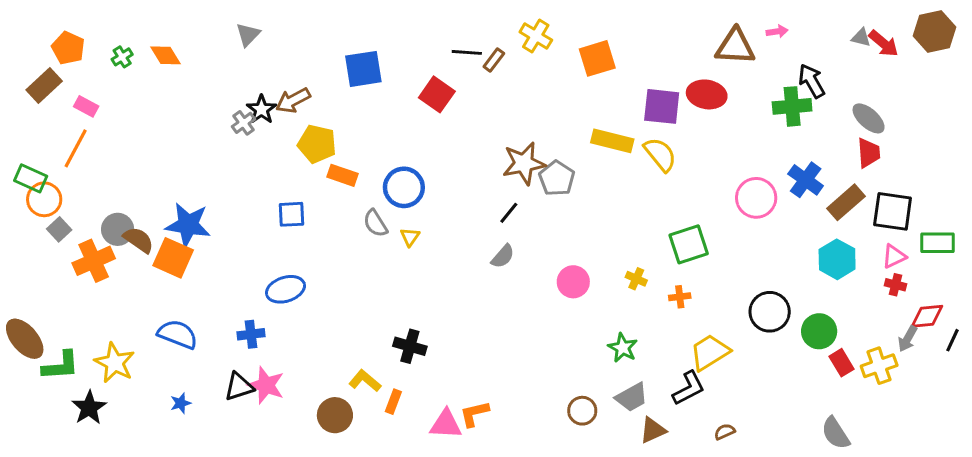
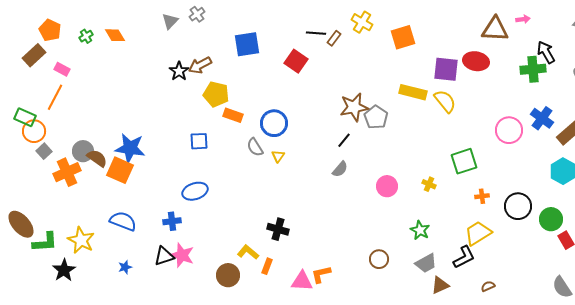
gray cross: (244, 123) -> (197, 14), moved
orange cross: (680, 297) -> (482, 196), moved
brown circle: (582, 411) -> (379, 259), moved

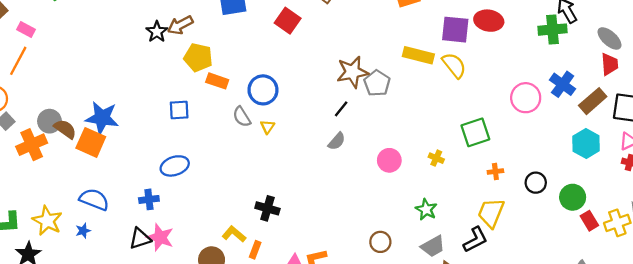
black circle: (518, 206) -> (536, 183), size x0.7
yellow trapezoid: (478, 233) -> (491, 213), turned -36
blue star: (125, 267) -> (83, 231), moved

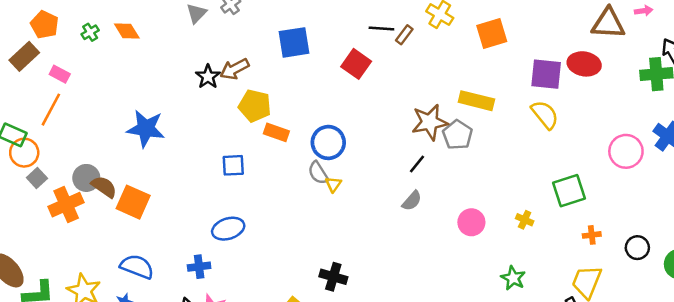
yellow rectangle: (418, 55) -> (476, 101), moved
gray semicircle: (242, 117) -> (318, 173), moved
blue star: (102, 118) -> (146, 129), moved

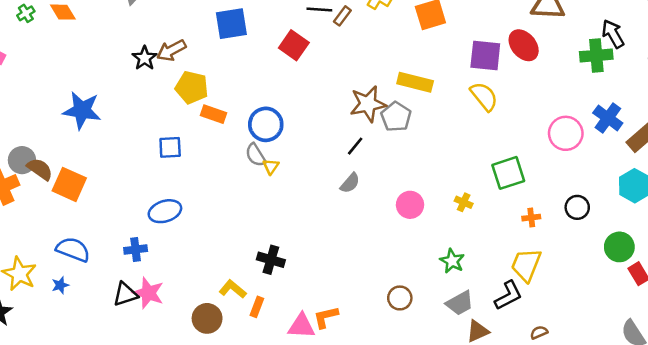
red ellipse: (584, 64) -> (524, 45), turned 40
black circle: (637, 248) -> (577, 207), moved

